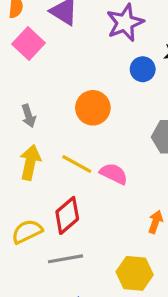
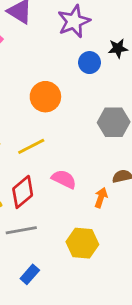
yellow line: (77, 164) -> (31, 146), turned -56
pink semicircle: (114, 174) -> (64, 179), moved

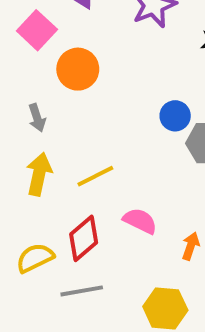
blue circle: (90, 63) -> (175, 116), moved
orange circle: (45, 97) -> (78, 69), moved

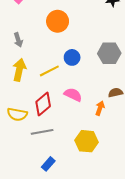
orange circle: (78, 69) -> (58, 21), moved
blue circle: (175, 116) -> (72, 57), moved
yellow semicircle: (35, 258) -> (17, 114), turned -144

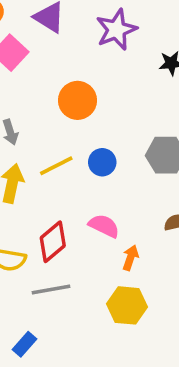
yellow line: (49, 71) -> (56, 166), moved
orange arrow: (100, 108) -> (131, 258), moved
blue rectangle: (48, 164) -> (24, 344), moved

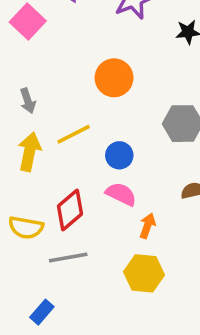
orange circle: (77, 100) -> (114, 78), moved
blue circle: (102, 162) -> (119, 155), moved

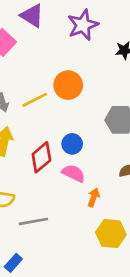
yellow line: (74, 134) -> (35, 100), moved
red diamond: (70, 210) -> (41, 157), moved
yellow hexagon: (144, 273) -> (111, 233), moved

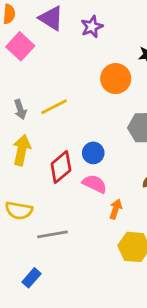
purple star: (83, 25) -> (92, 27), moved, size x0.7
orange circle: (68, 85) -> (116, 79), moved

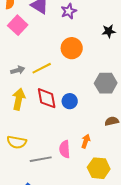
orange circle: (116, 79) -> (72, 48), moved
gray arrow: (20, 109) -> (18, 70), turned -88
red diamond: (61, 167) -> (47, 98), moved, turned -60
pink semicircle: (95, 184) -> (65, 149), moved, turned -120

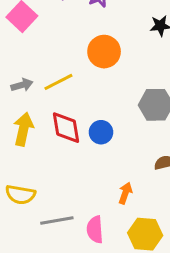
pink semicircle: (65, 149) -> (95, 230), moved

